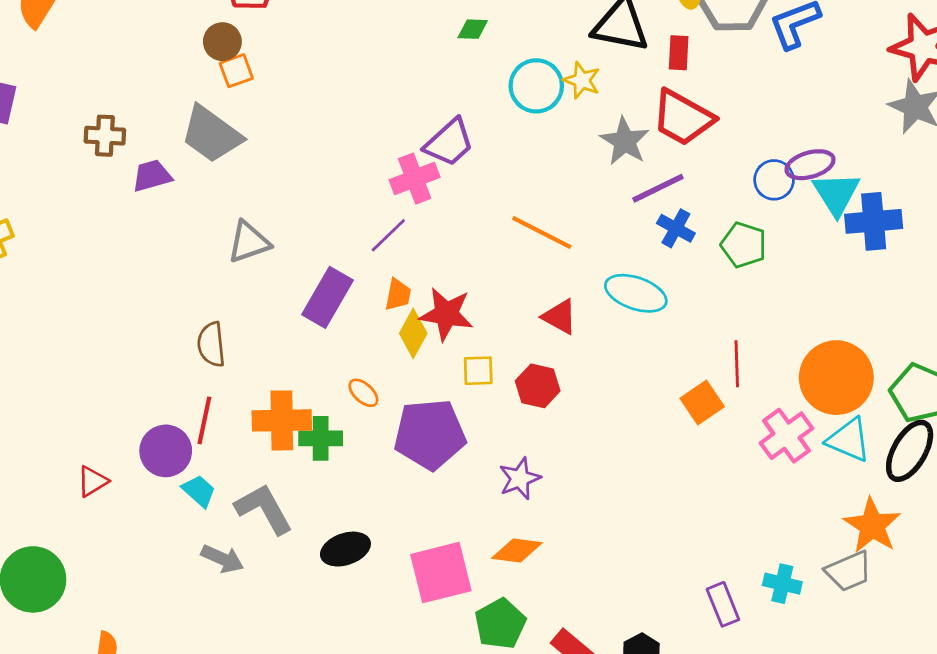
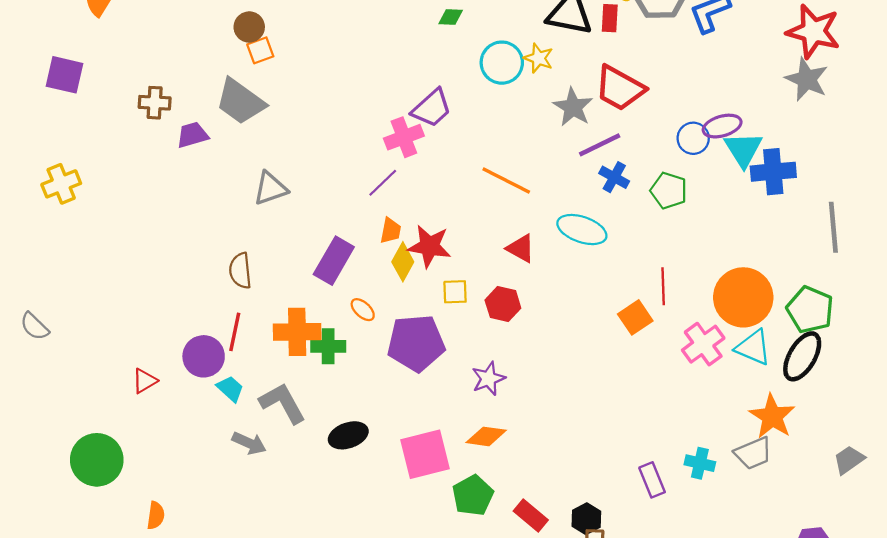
red rectangle: (679, 53) -> (610, 18), moved
purple rectangle: (327, 297) -> (334, 261), moved

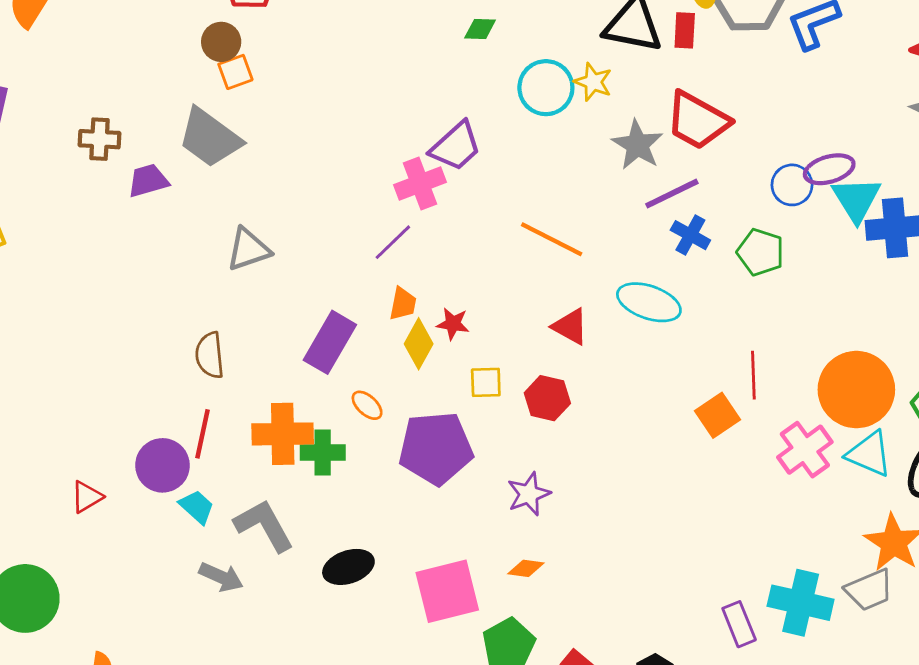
red star: (429, 246) -> (453, 324), size x0.6
orange diamond: (486, 436) -> (526, 568), size x0.7
cyan cross: (700, 463) -> (801, 603), size x1.6

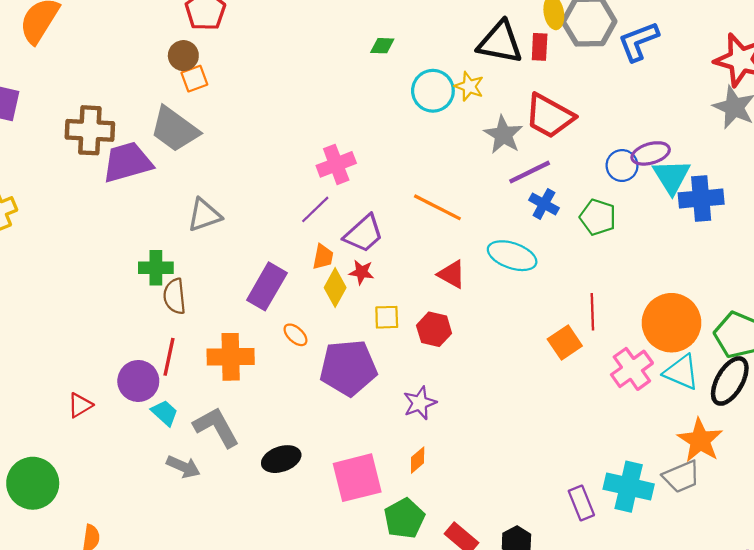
brown cross: (100, 139) -> (90, 130), size x1.5
purple trapezoid: (456, 146) -> (364, 234), moved
purple trapezoid: (148, 181) -> (127, 162), size x1.6
green cross: (323, 452) -> (156, 268), moved
orange diamond: (526, 568) -> (418, 460), turned -48

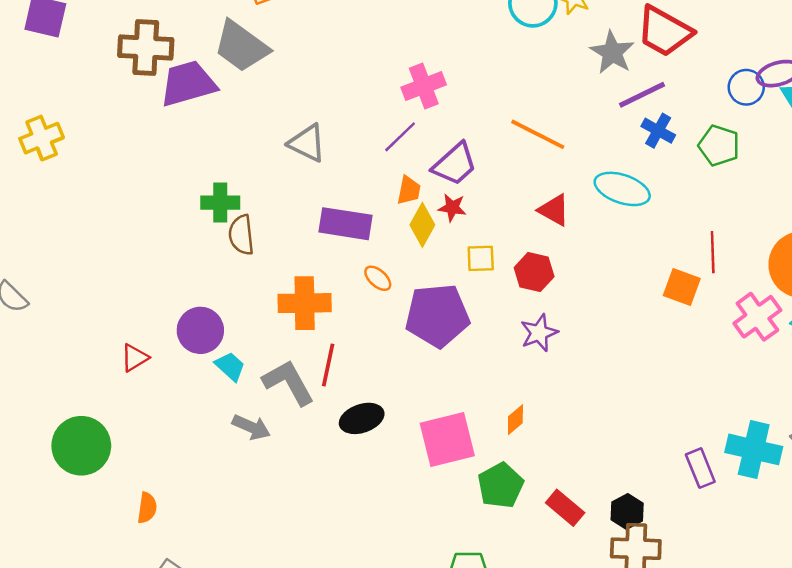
gray triangle: (204, 215) -> (307, 143), moved, turned 45
purple rectangle: (267, 286) -> (346, 224), turned 69
orange square: (565, 343) -> (682, 287), turned -36
red line: (169, 357) -> (328, 365), moved
purple star: (420, 403) -> (539, 333), moved

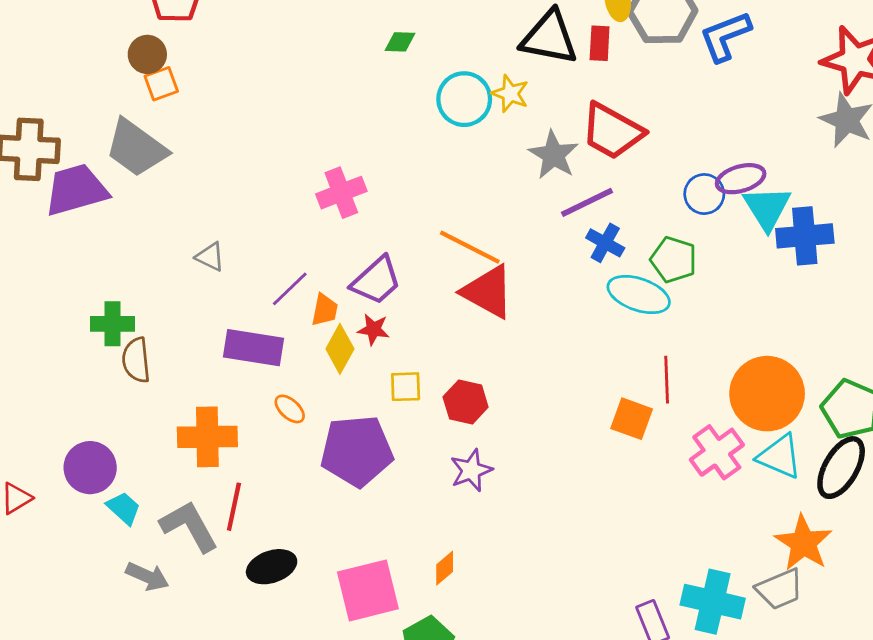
purple line: (400, 137) -> (290, 289), moved
gray triangle: (307, 143) -> (210, 257), size x0.7
cyan ellipse: (622, 189) -> (639, 295), moved
red triangle: (554, 210) -> (488, 292), moved, size x1.5

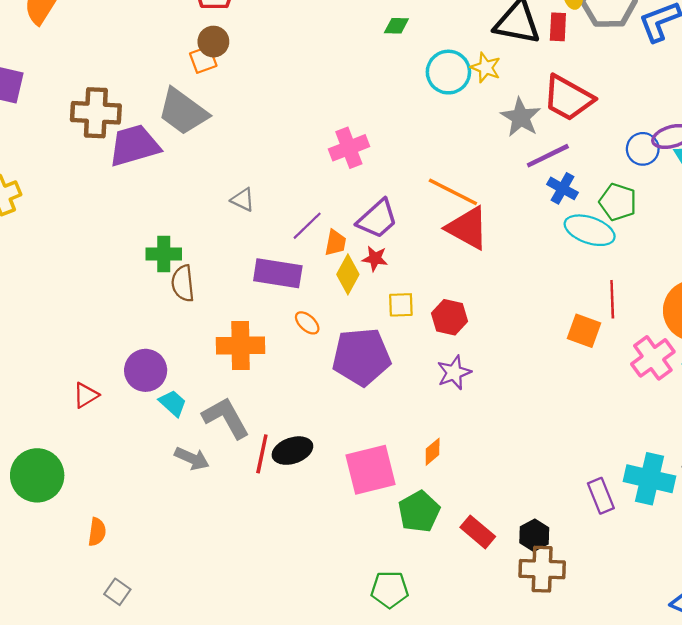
brown circle: (147, 54) -> (213, 42), moved
red line: (234, 507) -> (262, 454), moved

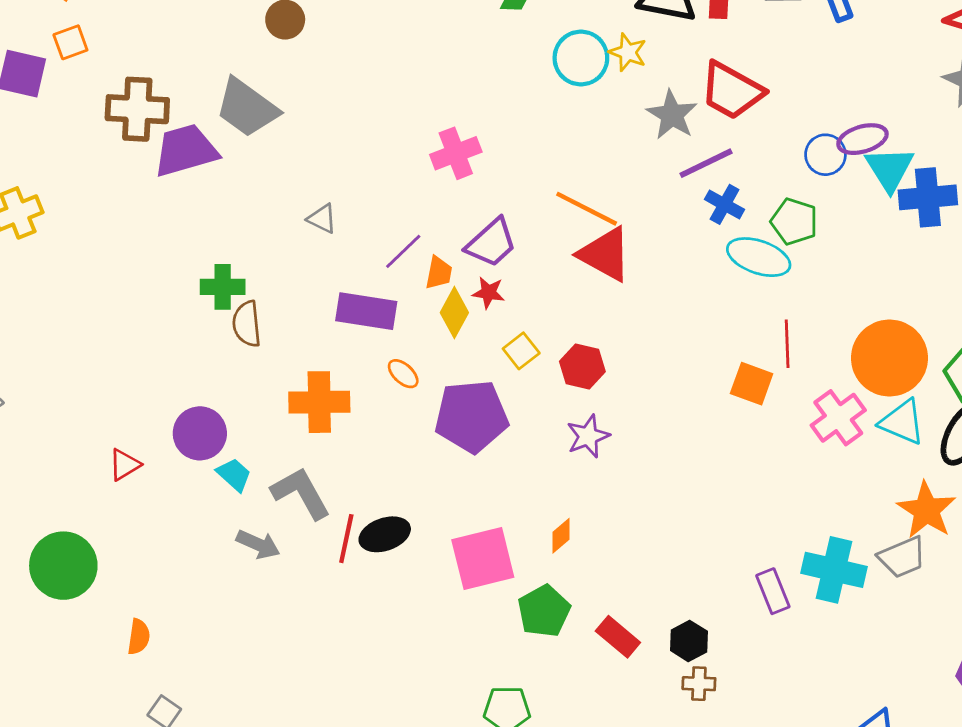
orange square: (203, 60) -> (70, 42), moved
yellow square: (401, 305) -> (521, 351), turned -36
brown cross: (542, 569) -> (699, 684), size x0.6

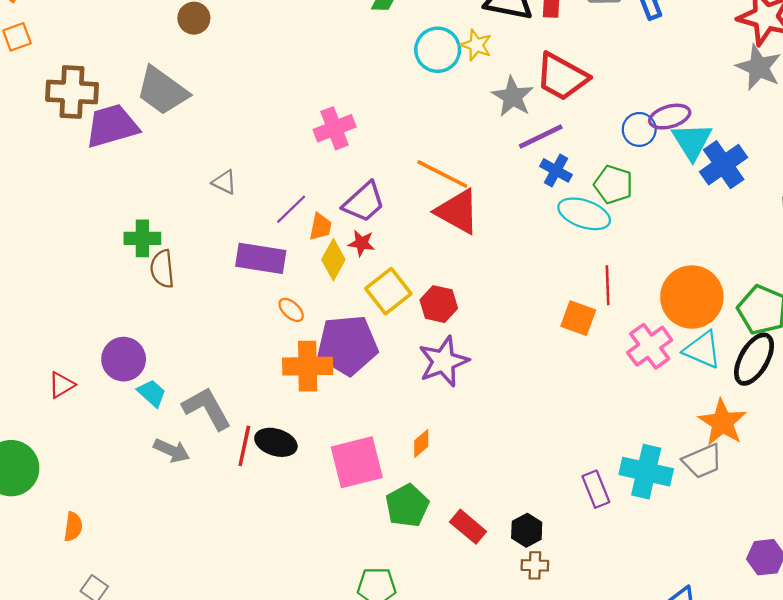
blue cross: (928, 197) -> (724, 165), turned -30
yellow square: (521, 351) -> (388, 291), size x1.5
orange cross: (319, 402) -> (308, 366), moved
purple star: (588, 436) -> (443, 361), size x1.4
black ellipse: (385, 534) -> (276, 442), turned 36

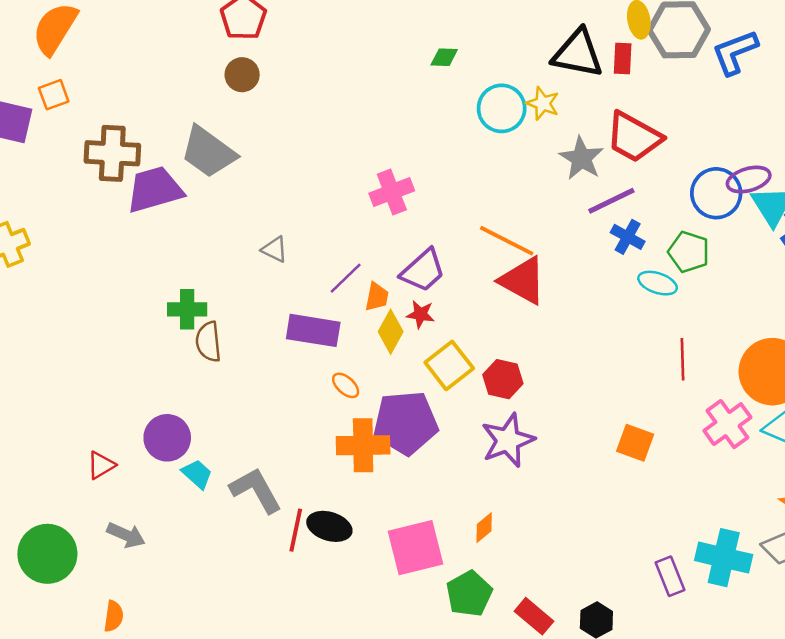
blue circle: (639, 129) -> (716, 193), size x1.4
cyan ellipse: (584, 214) -> (658, 283), size x0.7
orange square: (578, 318) -> (635, 443), moved
gray arrow: (172, 451) -> (126, 535), moved

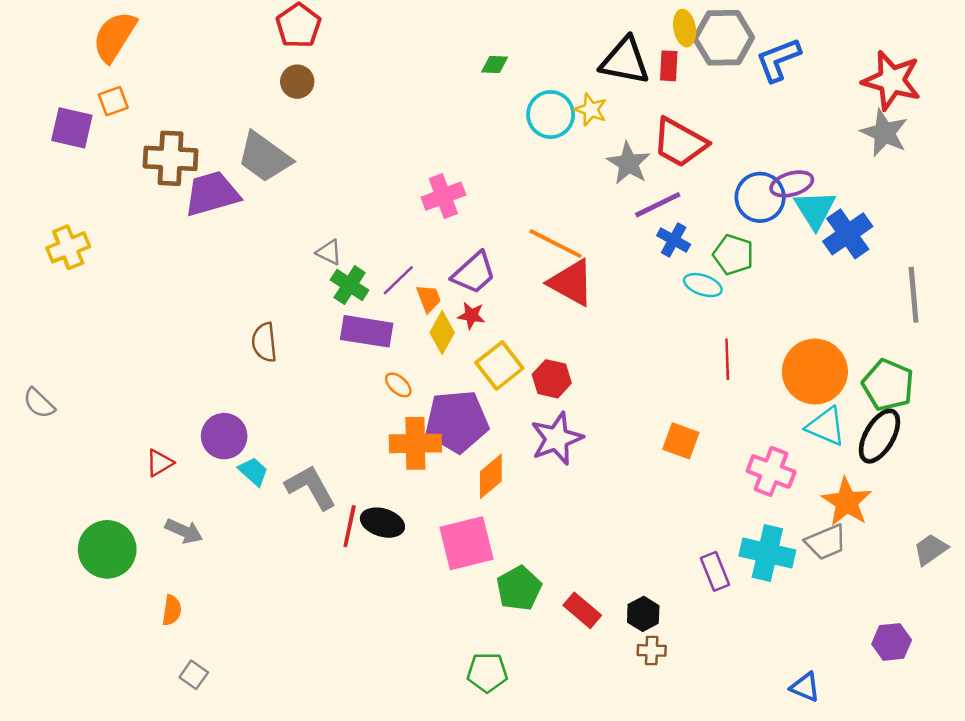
orange trapezoid: (377, 297) -> (429, 298), turned -32
green cross: (187, 309) -> (350, 285), moved, turned 33
pink cross: (727, 424) -> (771, 471), moved, turned -33
orange diamond: (484, 528) -> (491, 476), moved, size x1.5

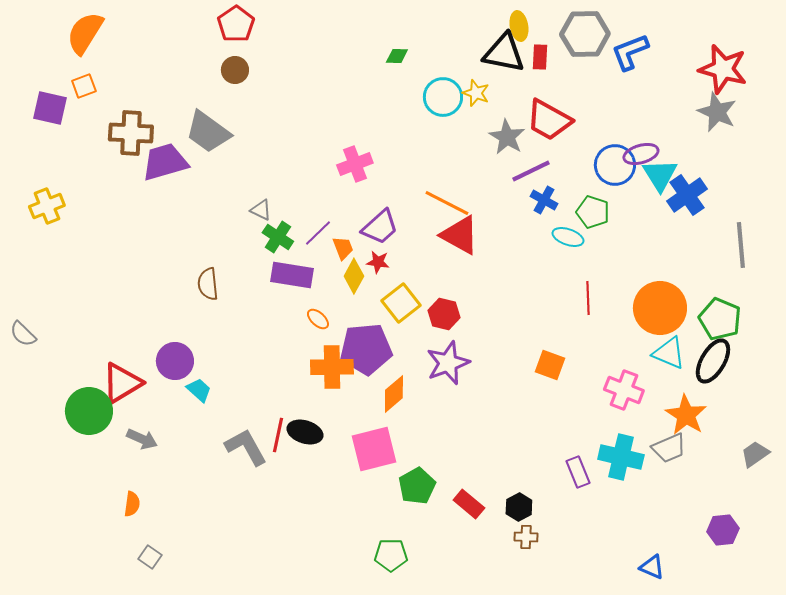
yellow ellipse: (685, 28) -> (519, 26), moved
red triangle: (160, 463) -> (122, 383), size x1.8
gray L-shape: (311, 487) -> (246, 447), moved
green circle: (107, 549) -> (89, 411), moved

